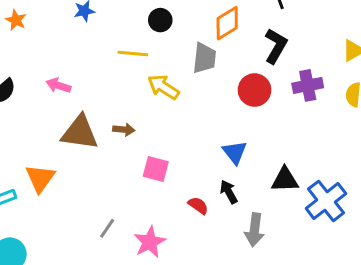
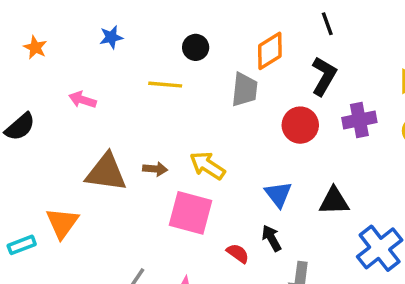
pink arrow: (58, 85) -> (82, 100), moved
yellow arrow: (163, 87) -> (207, 166), moved
pink square: (156, 169) -> (191, 213), size x1.5
black triangle: (285, 180) -> (334, 201), moved

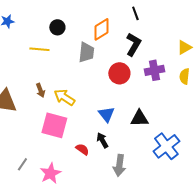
brown arrow: (155, 169) -> (40, 90), moved, turned 64

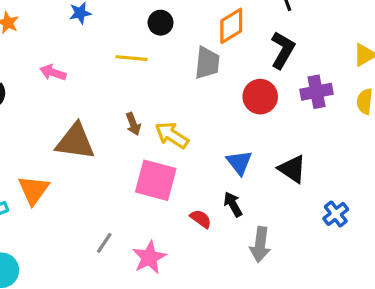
black triangle: (139, 118) -> (292, 169), turned 36
blue cross: (166, 146) -> (336, 214), size x0.6

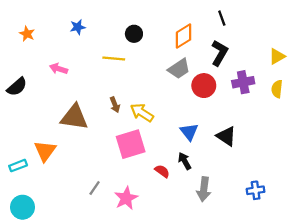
gray trapezoid: (207, 63) -> (179, 69), moved, turned 50
pink square: (156, 180) -> (131, 144), turned -32
blue cross: (336, 214) -> (256, 190), moved, turned 30

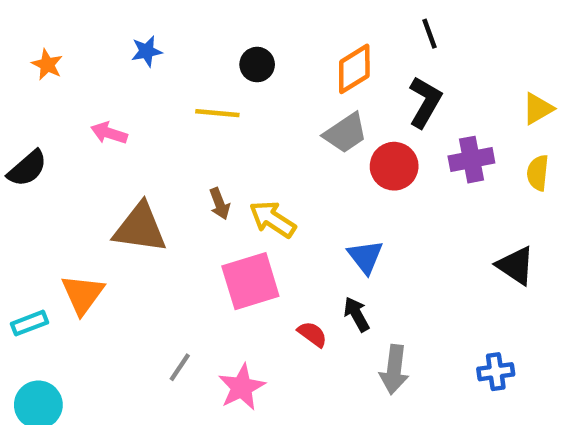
black triangle: (226, 136) -> (516, 266), moved

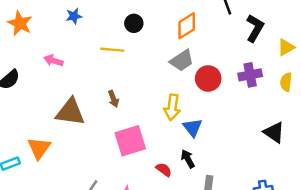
orange star: (47, 65) -> (20, 23), size x1.5
black L-shape: (425, 102) -> (255, 28), moved
yellow arrow: (273, 219) -> (172, 107), moved, turned -115

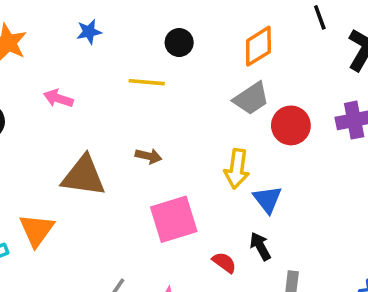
brown arrow: (113, 99) -> (148, 156), turned -56

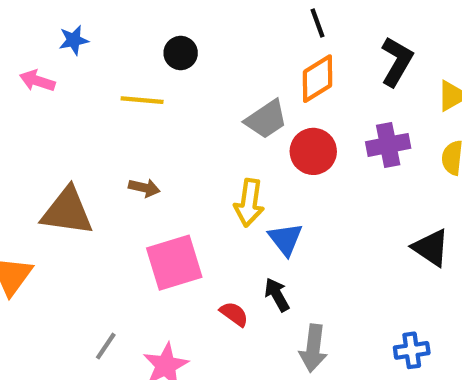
black line: (320, 17) -> (318, 23), moved
orange diamond: (258, 46) -> (318, 79), moved
pink arrow: (58, 98) -> (37, 81), moved

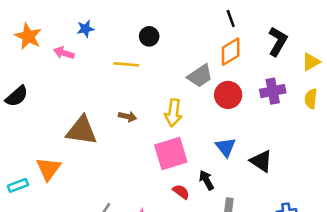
yellow arrow: (249, 203) -> (173, 113), moved
blue triangle: (285, 239) -> (226, 147), moved
black triangle: (431, 248) -> (261, 161), moved
pink square: (174, 263) -> (171, 154), moved

